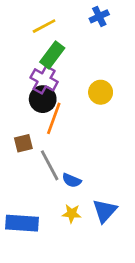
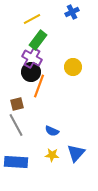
gray line: (50, 165) -> (16, 125), moved

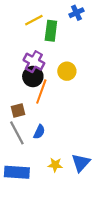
green rectangle: (38, 40) -> (51, 31), moved, turned -30
yellow circle: (73, 67) -> (67, 71), moved
blue semicircle: (52, 131) -> (39, 132), moved, turned -88

